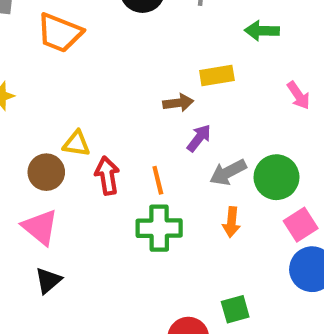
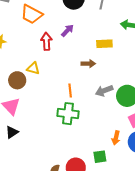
brown arrow: (178, 103) -> (88, 64), moved
purple arrow: (199, 138) -> (67, 31), moved
red arrow: (107, 176) -> (46, 41), moved
orange arrow: (232, 222) -> (116, 138), moved

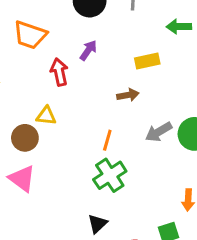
orange line: (70, 91) -> (107, 140), turned 32
green cross: (68, 114) -> (110, 175), turned -30
black triangle: (12, 132) -> (97, 224), moved

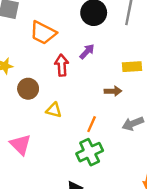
yellow triangle: (46, 116) -> (54, 110), moved
brown circle: (25, 138) -> (28, 89), moved

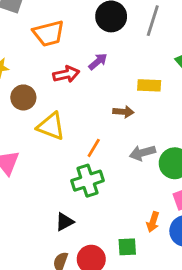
orange trapezoid: (43, 33) -> (49, 33), turned -48
red arrow: (62, 65) -> (66, 74), turned 75
yellow triangle: (54, 110) -> (51, 126), size x1.5

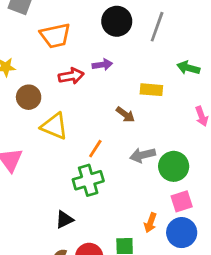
purple arrow: (98, 61) -> (102, 65), turned 30
brown arrow: (123, 112) -> (125, 114), turned 30

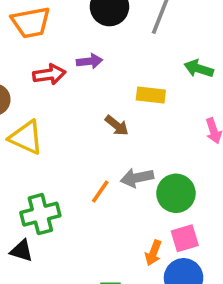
orange line: (95, 149) -> (100, 191), moved
green cross: (88, 180) -> (40, 214), moved
black triangle: (64, 220) -> (22, 251), moved, turned 42
orange arrow: (150, 223) -> (153, 253), moved

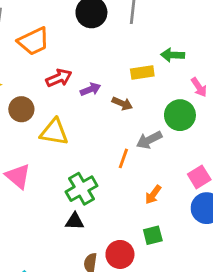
purple arrow: (89, 61) -> (90, 89), moved
green arrow: (199, 69) -> (173, 55), moved
green circle: (176, 193) -> (180, 115), moved
orange arrow: (153, 253) -> (153, 195), moved, turned 30

